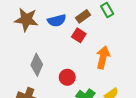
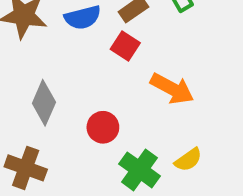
orange arrow: (103, 57) -> (172, 89), turned 105

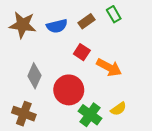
red square: (125, 46) -> (82, 52), moved
red circle: (103, 127) -> (69, 90), size x1.6

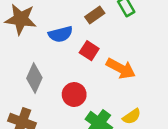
blue semicircle: (57, 26) -> (60, 34), moved
red circle: (69, 90) -> (74, 95), size x0.7

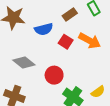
orange arrow: (121, 68) -> (90, 41), moved
gray diamond: (34, 78) -> (24, 63), turned -75

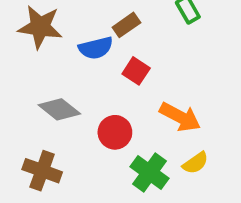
brown rectangle: (70, 15) -> (126, 25), moved
orange arrow: (90, 41) -> (180, 117), moved

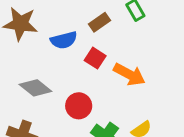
brown rectangle: (126, 25) -> (100, 22), moved
orange arrow: (180, 117) -> (129, 74), moved

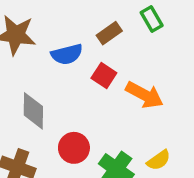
gray diamond: (35, 88) -> (33, 111), turned 52
red circle: (79, 106) -> (74, 148), moved

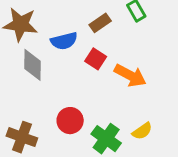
gray diamond: (33, 111) -> (32, 65), moved

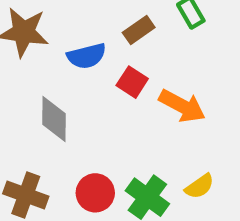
gray diamond: (32, 65) -> (54, 119), moved
red circle: (70, 121) -> (95, 193), moved

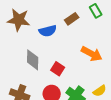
red square: (132, 82) -> (58, 69), moved

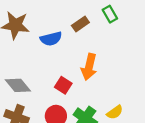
orange arrow: (92, 54) -> (89, 67), moved, turned 75
gray diamond: (33, 60) -> (18, 85), moved, turned -40

